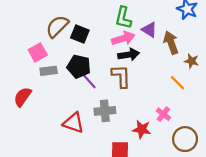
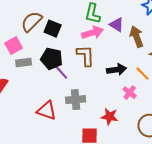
black arrow: (129, 55) -> (117, 70), moved
brown L-shape: (121, 76) -> (86, 56), moved
pink cross: (163, 114) -> (130, 93), moved

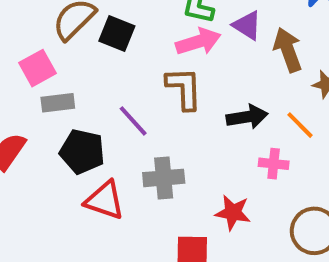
black pentagon: (52, 59) -> (82, 152), moved
pink cross: (130, 93) -> (274, 164), turned -32

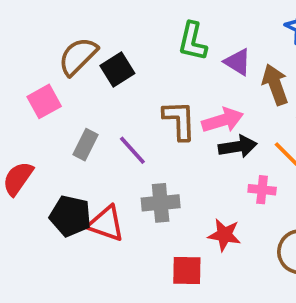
black square: (117, 33) -> (117, 70), turned 36
pink arrow: (198, 42) -> (223, 120), moved
gray rectangle: (58, 103) -> (85, 145), moved, turned -56
black pentagon: (82, 152) -> (70, 216), moved

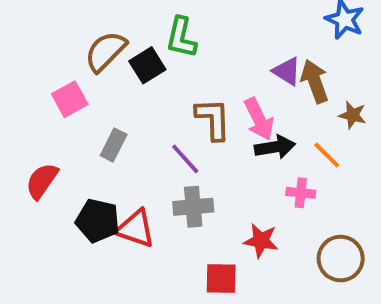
green L-shape: (193, 41) -> (181, 37), moved
purple triangle: (238, 62) -> (287, 71), moved
pink arrow: (223, 120) -> (259, 119), turned 81
purple line: (132, 150) -> (185, 159), moved

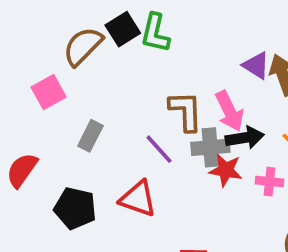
black square: (147, 65) -> (123, 29), moved
gray cross: (193, 207) -> (210, 147), moved
red triangle: (135, 229) -> (138, 199), moved
red star: (261, 241) -> (226, 170), moved

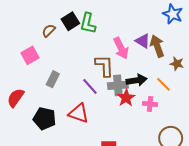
brown semicircle: (83, 46) -> (49, 31), size x0.6
pink arrow: (229, 111) -> (121, 48), moved
red star: (226, 170) -> (126, 98), turned 30

